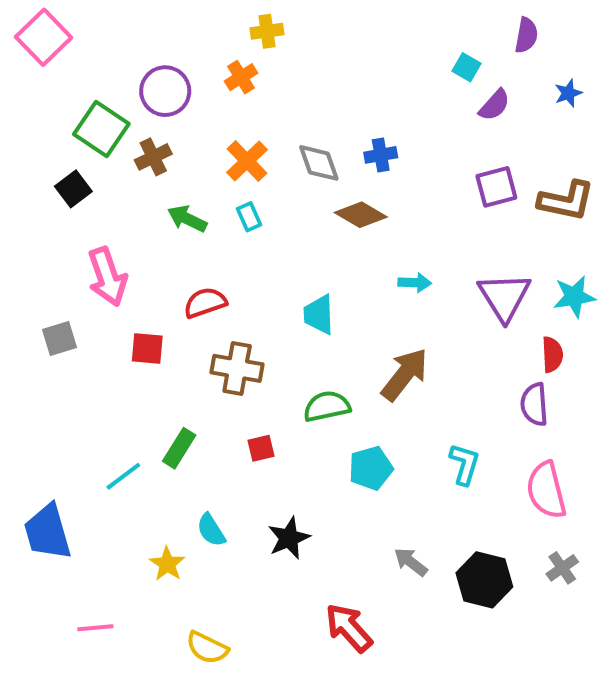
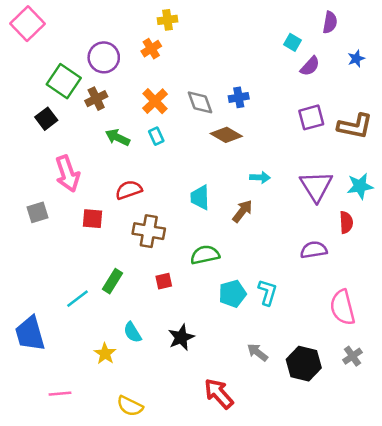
brown arrow: (405, 374) -> (242, 211), moved, size x0.7
purple semicircle: (534, 404) -> (314, 250), moved, turned 85
cyan L-shape: (464, 464) -> (267, 292), moved

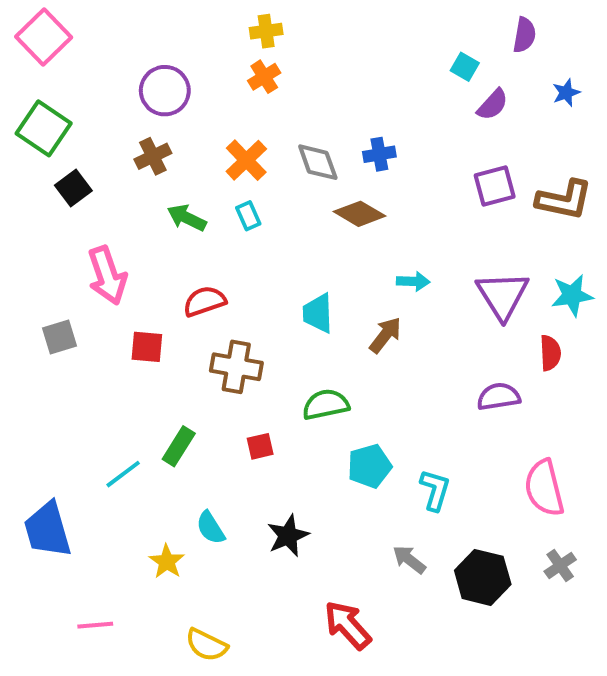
orange cross: (151, 49) -> (264, 77), moved
green square: (64, 81) -> (44, 128), moved
cyan L-shape: (267, 292) -> (435, 490), moved

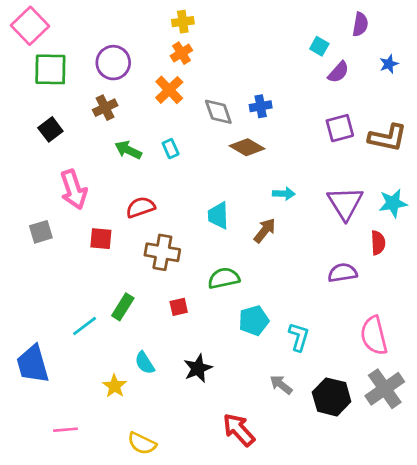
green square: (44, 128) -> (50, 69), moved, turned -33
orange cross: (246, 160) -> (169, 90), moved
gray cross: (560, 565) -> (385, 389), size x1.8

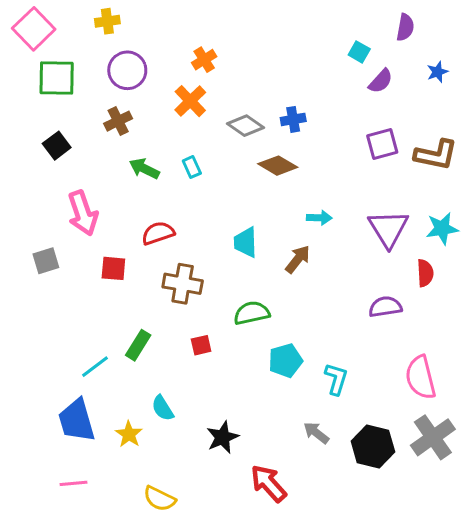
yellow cross: (183, 22) -> (107, 21), moved
gray diamond: (218, 112) -> (246, 126), turned -36
blue trapezoid: (33, 364) -> (77, 420), moved
black star: (198, 368) -> (223, 437), moved

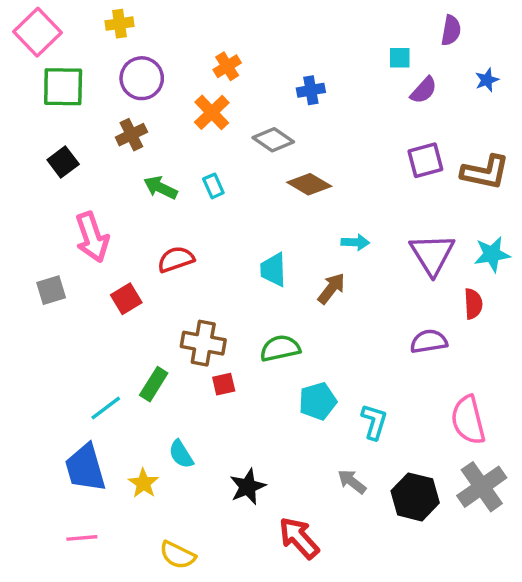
cyan square: (359, 52) -> (400, 58), turned -30
blue cross: (293, 119) -> (311, 90), moved
red square: (113, 268) -> (126, 299), turned -36
brown cross: (183, 284) -> (203, 343), moved

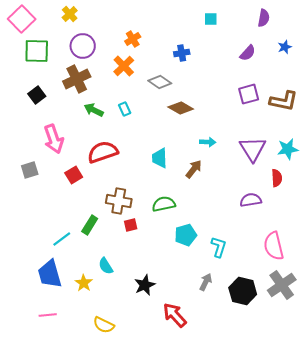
yellow cross: (119, 24) -> (70, 14), turned -35
cyan square: (400, 58) -> (211, 19), moved
brown cross: (131, 135) -> (77, 79), size x1.5
red semicircle: (176, 259) -> (103, 152), size x1.4
gray arrow: (352, 482) -> (206, 282), turned 78

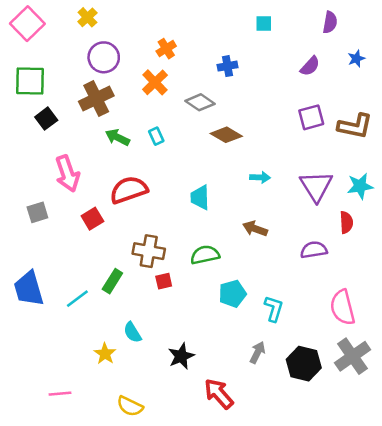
green square: (37, 51) -> (30, 81), moved
brown arrow: (194, 169) -> (255, 229), moved, turned -108
blue trapezoid: (50, 274) -> (29, 289), moved

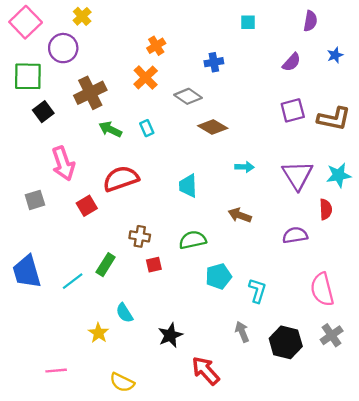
purple circle: (104, 57) -> (63, 48), moved
brown cross: (149, 251) -> (140, 236), size x0.7
gray arrow: (258, 352) -> (242, 332), turned -48
gray cross: (353, 356) -> (332, 335), size x0.7

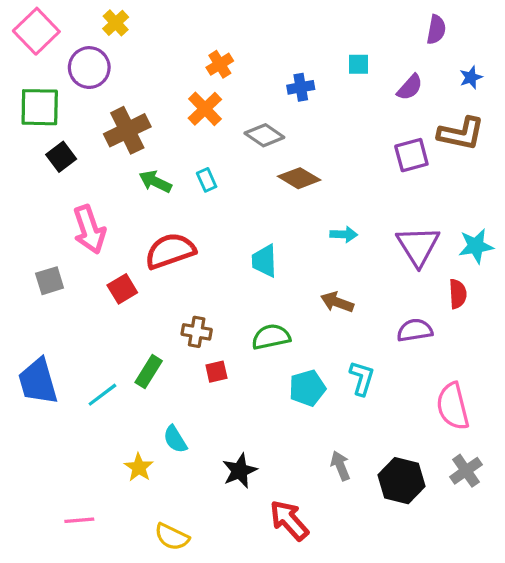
cyan square: (248, 22) -> (359, 64), moved
brown L-shape: (334, 119) -> (461, 134), moved
cyan L-shape: (257, 291) -> (362, 378), moved

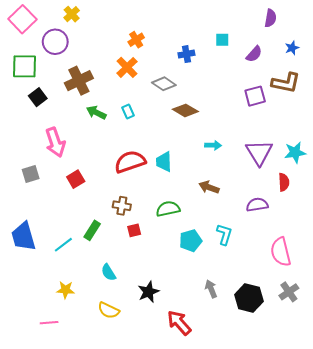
red semicircle: (170, 251) -> (130, 162), moved
yellow star: (139, 467) -> (65, 290), moved, turned -30
yellow semicircle: (172, 537) -> (109, 310), moved

